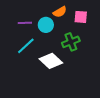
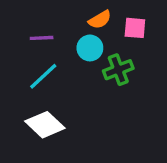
cyan circle: (46, 25) -> (90, 48), moved
white diamond: (51, 61) -> (45, 125), moved

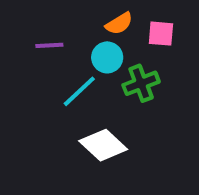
cyan line: (43, 76) -> (79, 91), moved
white diamond: (45, 125) -> (103, 145), moved

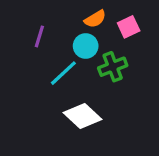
pink square: (161, 34) -> (129, 27), turned -30
purple line: (49, 45) -> (39, 36), turned -70

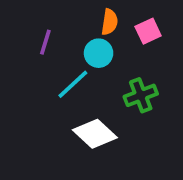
orange semicircle: (95, 19) -> (110, 22), turned -50
green cross: (113, 67) -> (141, 95), moved

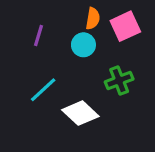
pink square: (148, 31) -> (125, 26), size x1.4
cyan line: (73, 84) -> (43, 90), moved

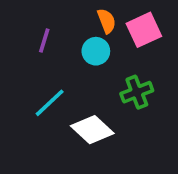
orange semicircle: (93, 18) -> (107, 21), turned -30

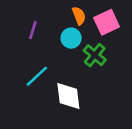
green cross: (137, 92) -> (95, 55), moved, turned -30
white diamond: (92, 130) -> (68, 96), turned 40

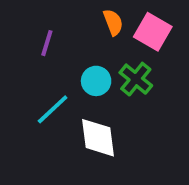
pink square: (107, 22) -> (153, 32), turned -35
cyan circle: (71, 38) -> (96, 81), moved

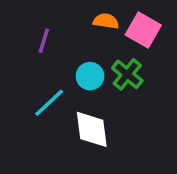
orange semicircle: (113, 22) -> (106, 21), turned -60

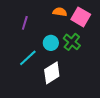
white diamond: (92, 129) -> (52, 73), turned 65

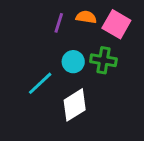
purple line: (25, 23) -> (59, 23), moved
green cross: (72, 42) -> (103, 60), turned -30

